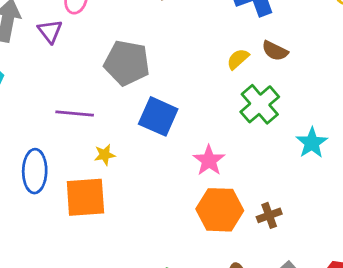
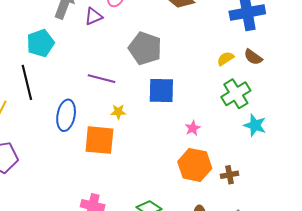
purple triangle: (50, 31) -> (94, 16), turned 36
blue square: (158, 116) -> (161, 91), turned -32
cyan star: (312, 143) -> (255, 125), moved, turned -30
pink star: (209, 160) -> (193, 128), size x0.7

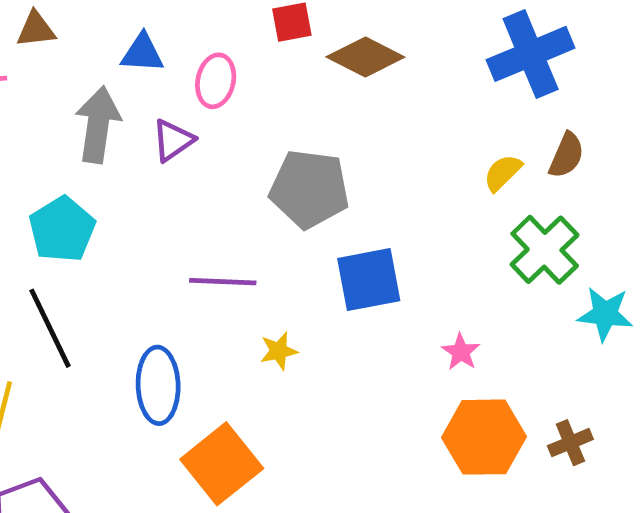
brown semicircle: (253, 57) -> (566, 155), turned -90
orange square: (99, 140) -> (222, 464), moved, turned -32

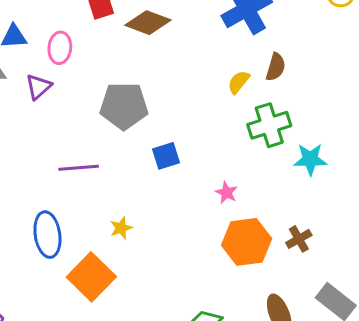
green cross: (545, 250) -> (269, 125), turned 33
blue square: (369, 280) -> (166, 156), size x0.7
yellow star: (279, 351) -> (121, 228), moved

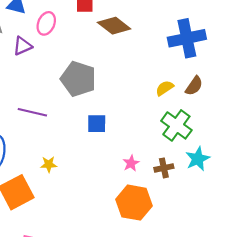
green cross: (269, 125) -> (176, 125), turned 36
cyan star: (310, 159) -> (198, 159), turned 30
brown cross: (299, 239) -> (164, 168), moved

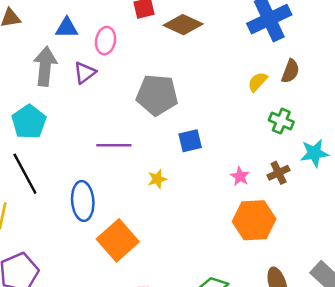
green cross: (176, 125) -> (281, 121), size x0.7
cyan star: (198, 159) -> (314, 153), turned 30
yellow star: (49, 164) -> (157, 179), moved

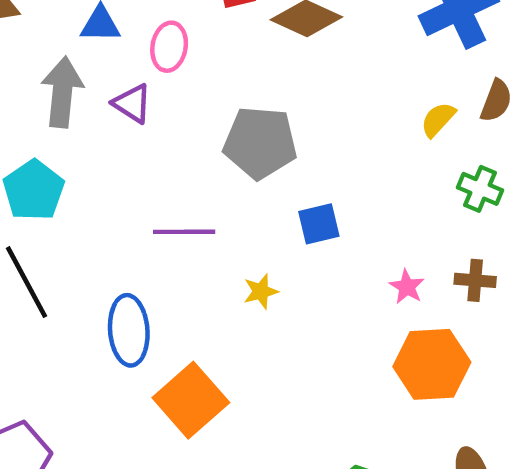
purple triangle: (85, 73) -> (132, 103), turned -50
brown cross: (279, 173) -> (475, 280), turned 30

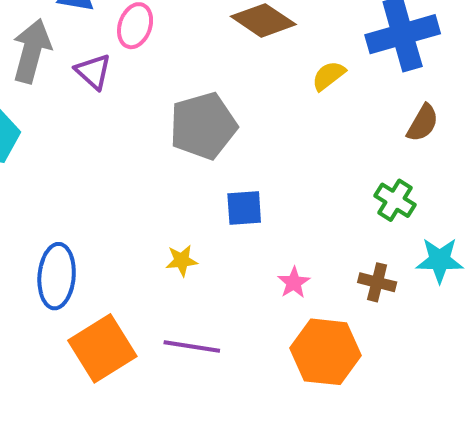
yellow semicircle: (438, 119) -> (329, 76), moved
gray pentagon: (260, 143) -> (203, 126), turned -30
purple line: (184, 232) -> (192, 347), moved
pink star: (407, 287) -> (294, 283), moved

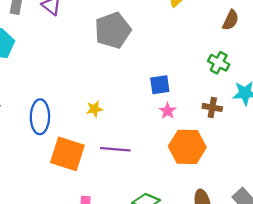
blue square: (244, 208) -> (160, 85), moved
yellow star: (182, 260) -> (94, 109), moved
orange square: (102, 348) -> (67, 154), turned -36

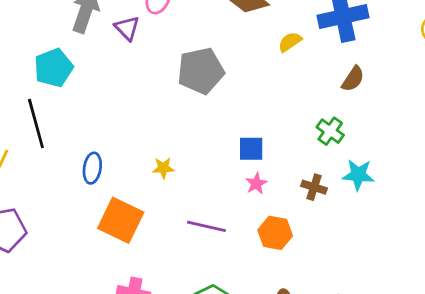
blue ellipse: (40, 117) -> (92, 168), size x0.7
orange hexagon: (187, 147) -> (275, 233), size x0.7
purple line: (115, 149) -> (206, 226), moved

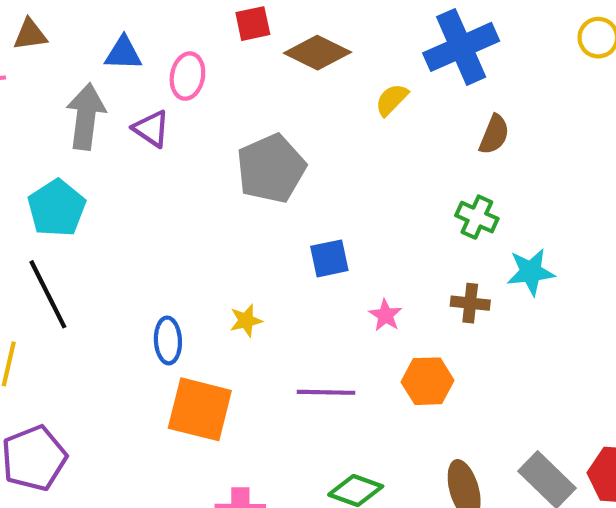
blue square: (251, 149) -> (329, 258), moved
blue ellipse: (92, 168) -> (168, 340), moved

